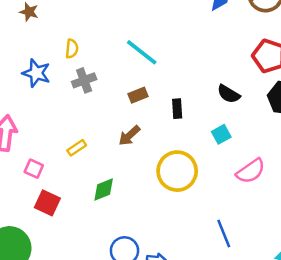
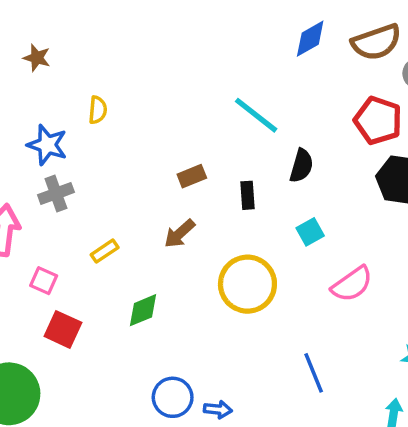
cyan line: (142, 52) -> (256, 115), moved
gray cross: (84, 80) -> (56, 194), moved
black semicircle: (229, 94) -> (301, 166), moved, turned -105

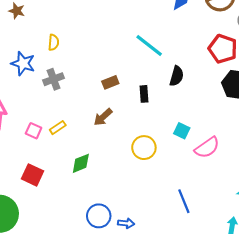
gray cross: (56, 194) -> (54, 79), moved
cyan square: (310, 232) -> (182, 131), moved, turned -35
pink square: (44, 281) -> (34, 131), moved
yellow circle: (247, 284) -> (144, 148), size x0.7

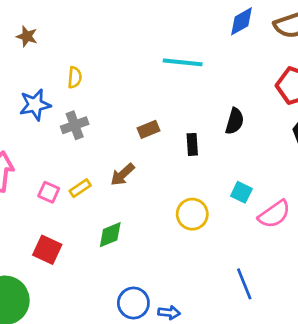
cyan line: (149, 46) -> (183, 62), moved, turned -32
blue star: (23, 63) -> (35, 105), turned -30
brown arrow: (103, 117) -> (123, 174), moved

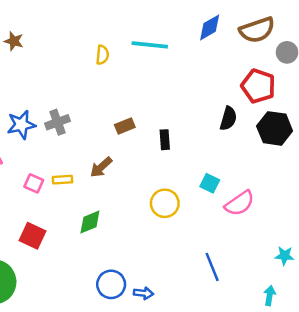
cyan line: (183, 62) -> (150, 45), moved
yellow semicircle: (75, 77) -> (102, 55), moved
blue star: (35, 105) -> (21, 125), moved
black semicircle: (235, 121) -> (228, 118), moved
yellow rectangle: (80, 188) -> (62, 180), turned 30

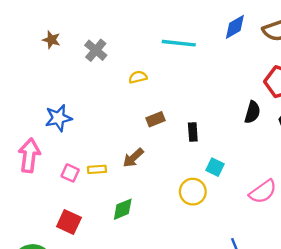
yellow semicircle: (102, 55) -> (138, 77), moved, turned -108
gray cross: (57, 122) -> (96, 50), moved, turned -30
cyan square: (210, 183) -> (215, 167), moved

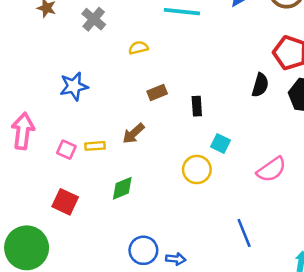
blue star: (58, 118) -> (74, 86), moved

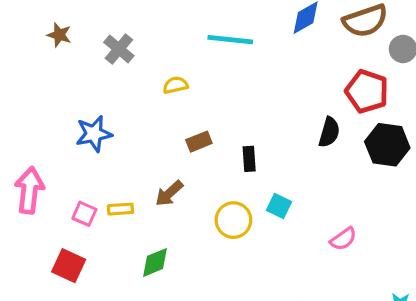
yellow circle: (197, 170) -> (233, 220), moved
pink semicircle: (271, 170) -> (343, 239), size x0.7
red square: (65, 202) -> (69, 266), moved

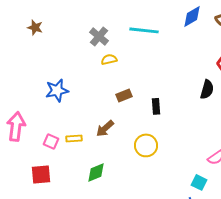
gray cross: (119, 49) -> (99, 36), moved
cyan square: (279, 206) -> (199, 182), moved
red square: (69, 266) -> (41, 174), turned -30

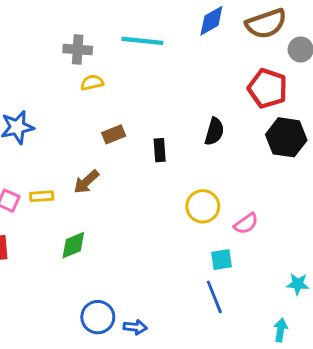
gray cross: (99, 36) -> (78, 50), turned -36
black semicircle: (207, 89) -> (214, 132), moved
yellow circle: (146, 145) -> (203, 206), moved
cyan square: (199, 182) -> (222, 260), turned -35

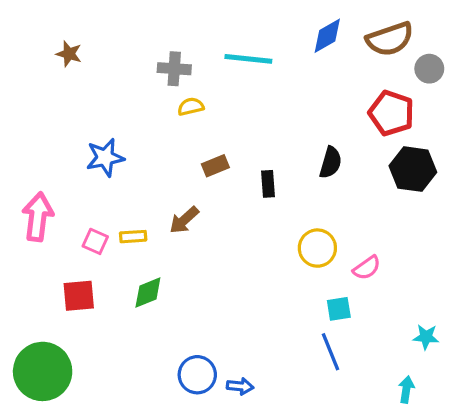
green diamond: (73, 245) -> (148, 292), moved

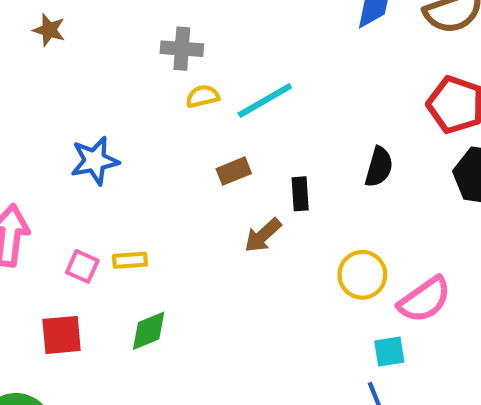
cyan line: (248, 59) -> (265, 101), moved, turned -36
brown arrow: (184, 220) -> (263, 235), moved
pink semicircle: (367, 268) -> (425, 300), size x1.5

